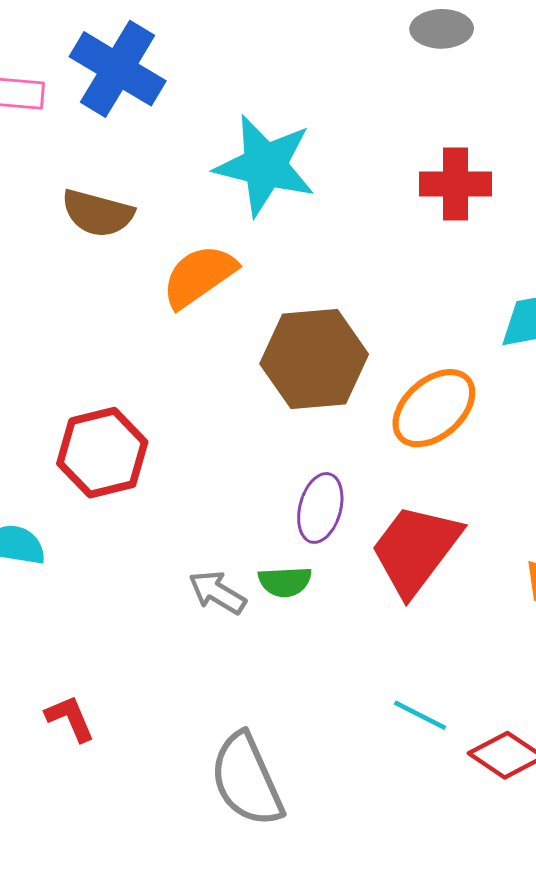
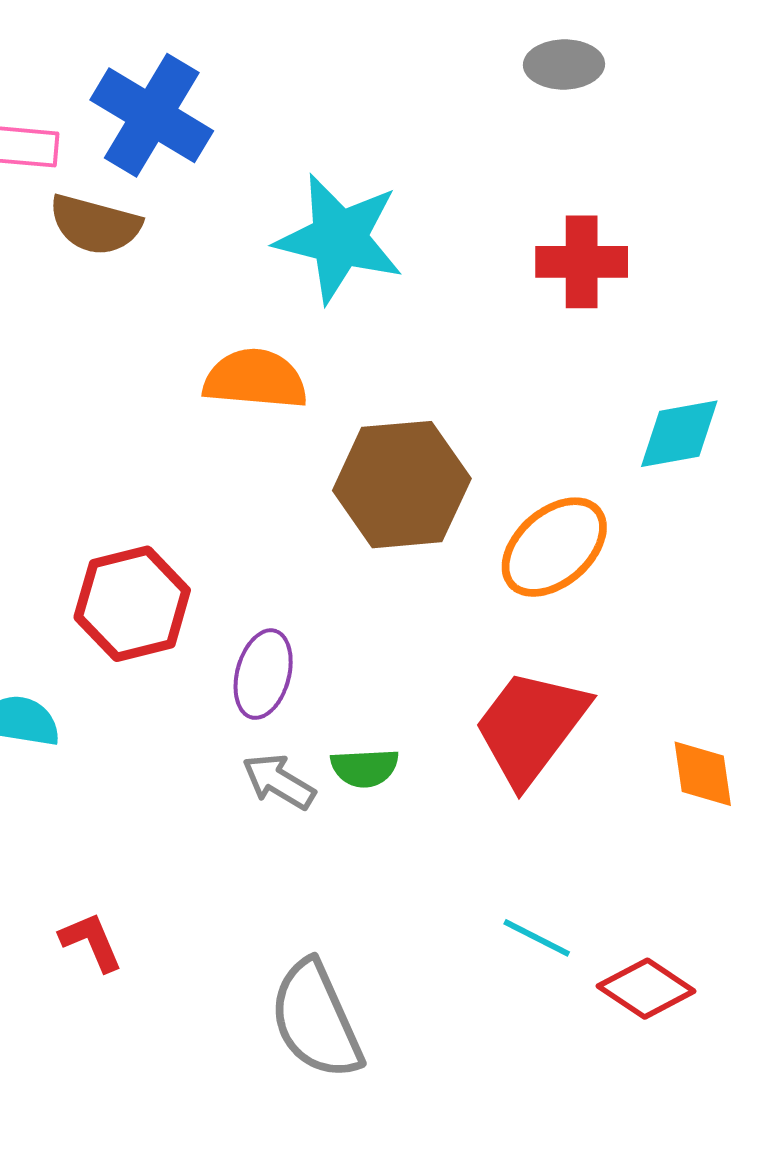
brown semicircle: (98, 213) -> (95, 225), moved
orange semicircle: (199, 276) -> (255, 379), turned 40
purple ellipse: (320, 508) -> (263, 674), moved

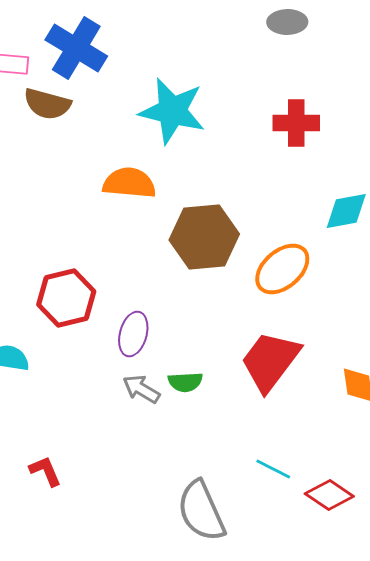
gray semicircle: (316, 1020) -> (201, 511), moved

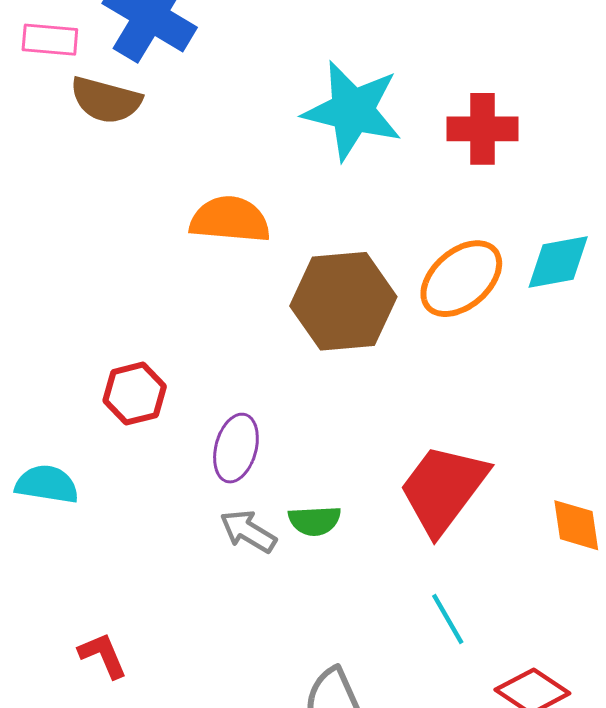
cyan star: (172, 111) -> (352, 111), moved
orange ellipse: (282, 269) -> (461, 279), moved
red hexagon: (66, 298) -> (135, 394), size x0.7
cyan line: (273, 469) -> (448, 619), moved, turned 33

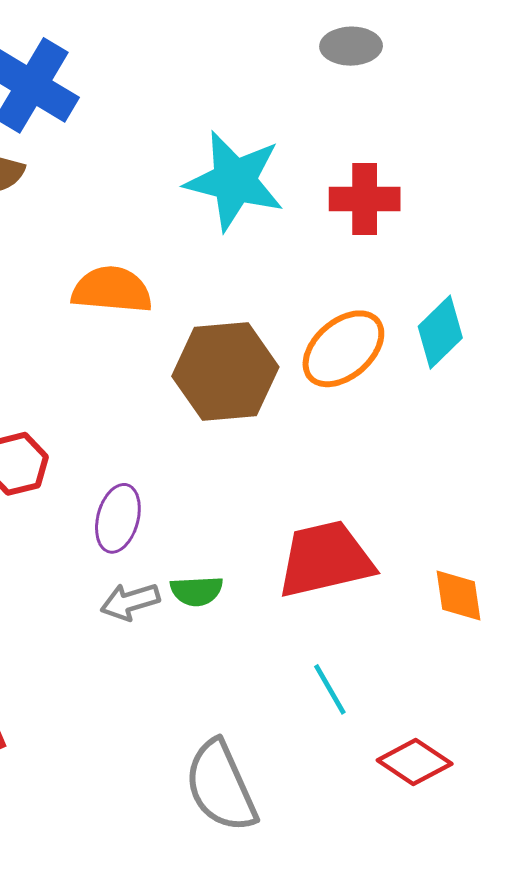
cyan diamond: (558, 262) -> (440, 332), turned -34
red trapezoid: (443, 489) -> (325, 559), turned 40
gray arrow: (248, 531) -> (130, 602), turned -48

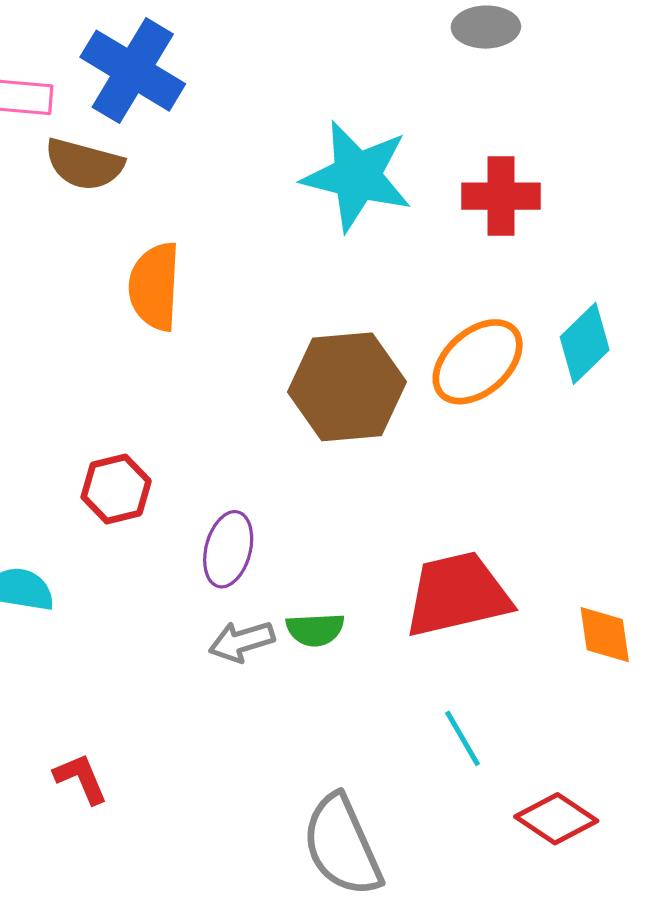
orange semicircle: (112, 290) -> (155, 286), moved, turned -92

